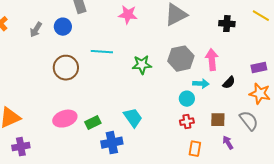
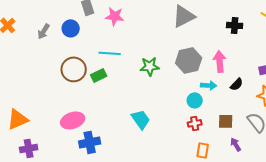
pink star: (128, 15) -> (115, 16), moved
green rectangle: (93, 123) -> (99, 75), moved
blue cross: (112, 143) -> (90, 142), moved

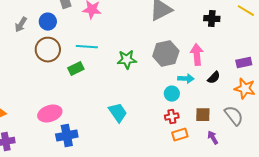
brown circle: (74, 69) -> (48, 50), moved
orange rectangle: (203, 150) -> (180, 135), moved, turned 63

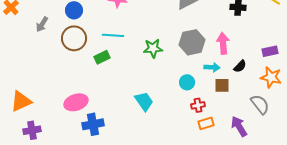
gray arrow: (21, 25) -> (42, 24), moved
cyan circle: (172, 94) -> (187, 82), moved
brown square: (203, 115) -> (222, 85), moved
purple arrow: (213, 138) -> (239, 126), size x1.5

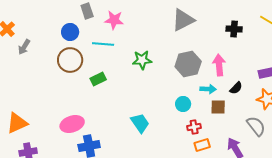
gray arrow: (42, 24) -> (24, 47), moved
cyan line: (113, 35) -> (103, 44), moved
green star: (153, 48) -> (142, 60), moved

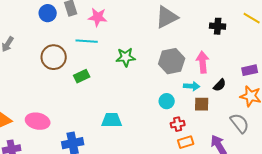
blue circle: (70, 32) -> (48, 13), moved
cyan trapezoid: (140, 123) -> (112, 120), moved, turned -55
pink ellipse: (72, 124) -> (38, 121), moved, turned 30

